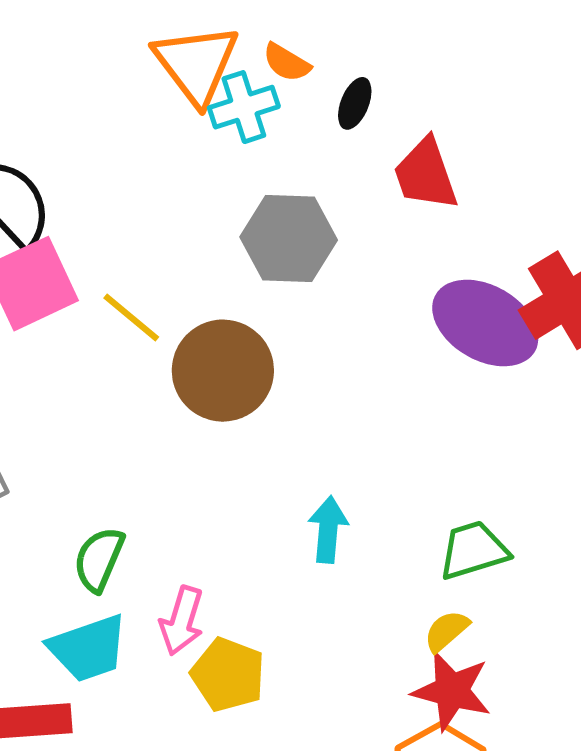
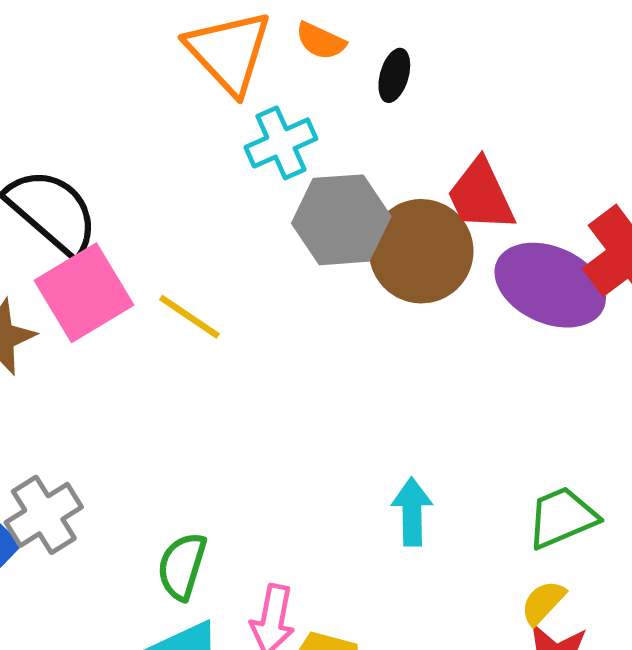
cyan cross: (244, 107) -> (281, 143), moved
red trapezoid: (426, 174) -> (481, 195), moved
brown circle: (223, 371) -> (421, 251), moved

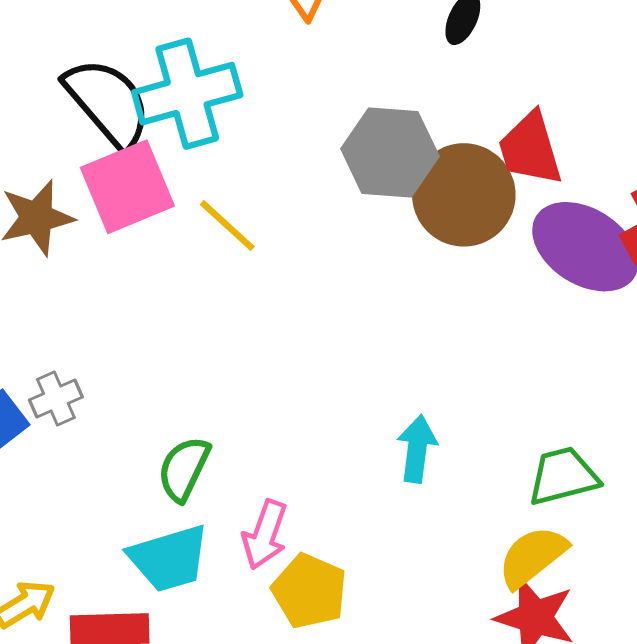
cyan cross: (281, 143) -> (187, 94), moved, size x1.5
gray cross: (44, 515) -> (56, 399), size x0.7
yellow semicircle: (543, 603) -> (532, 557), size x1.5

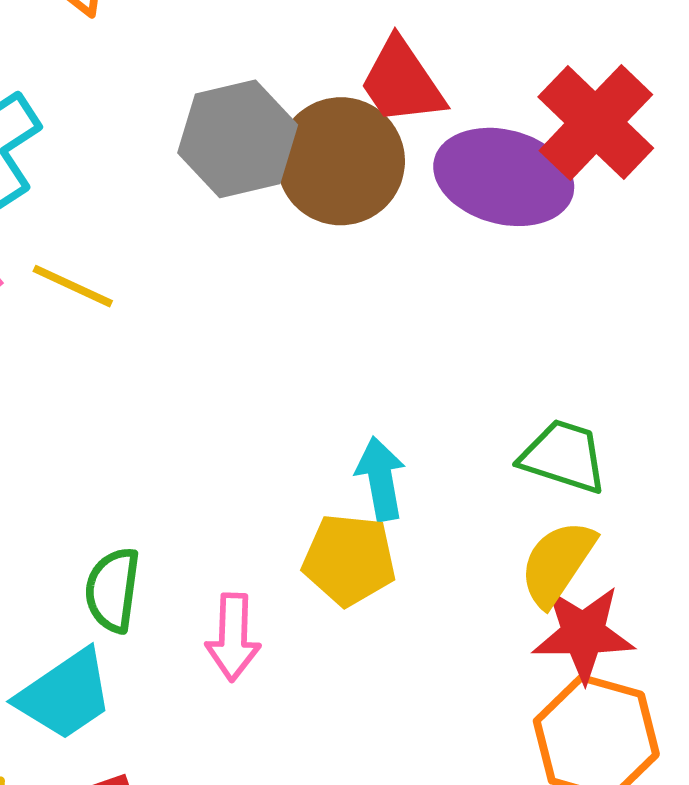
green trapezoid: (563, 476) -> (564, 456), turned 50
cyan trapezoid: (169, 558) -> (65, 695), moved
yellow pentagon: (309, 591) -> (349, 560), moved

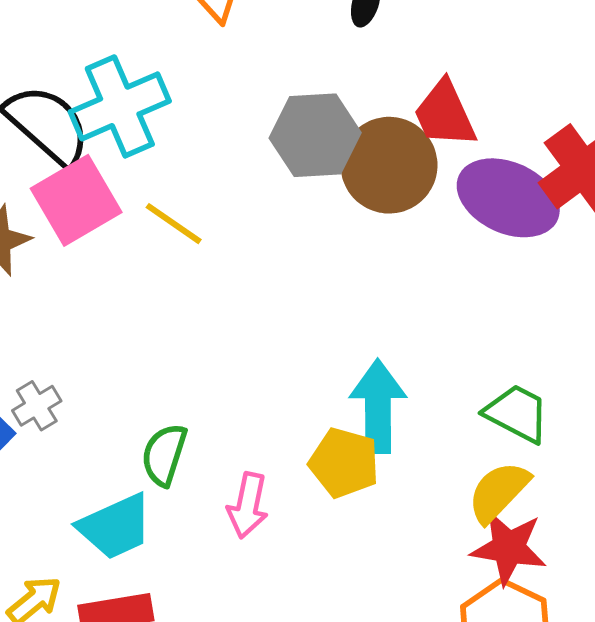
cyan arrow: (381, 479) -> (378, 407), size x1.5

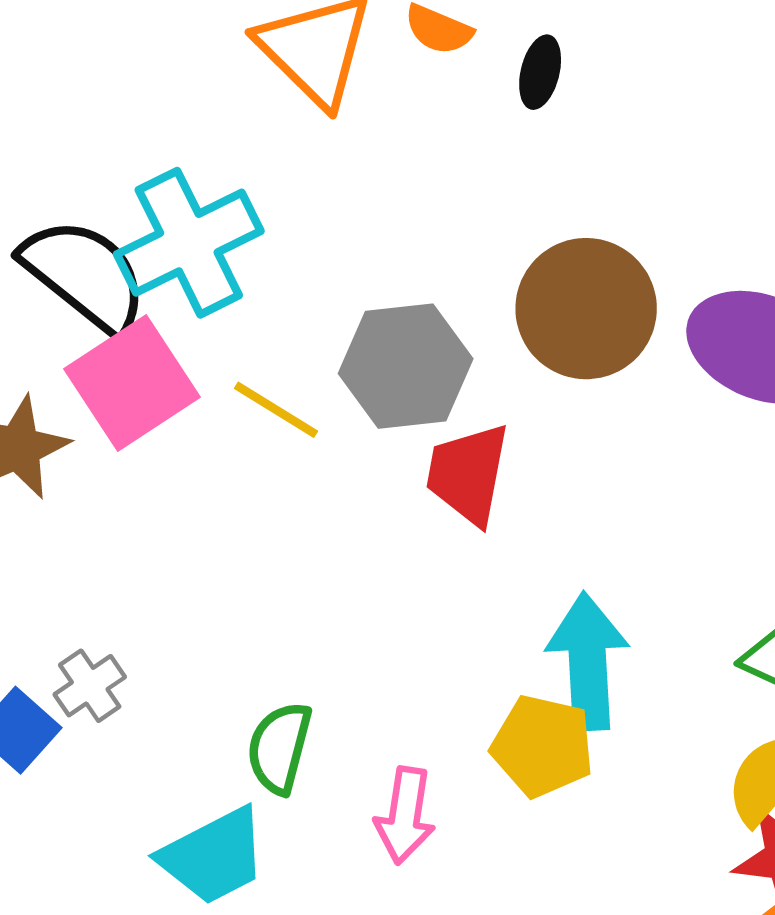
red trapezoid: (445, 114) -> (468, 474), moved, turned 38
gray hexagon: (315, 135) -> (406, 366), moved

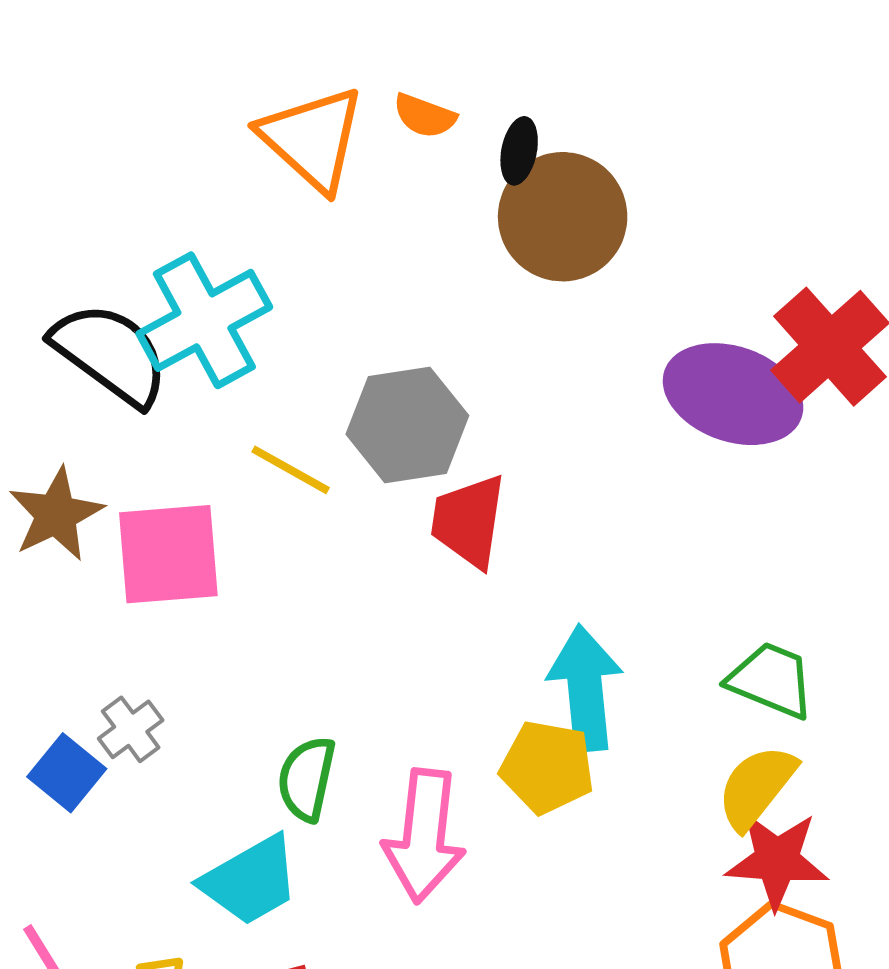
brown circle: (586, 309) -> (563, 217), moved
pink square: (132, 383) -> (168, 554), moved, turned 31
pink arrow: (405, 815) -> (424, 836), size x1.5

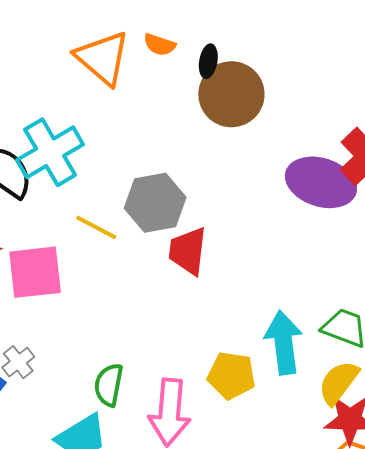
cyan arrow: (585, 688) -> (284, 342), moved

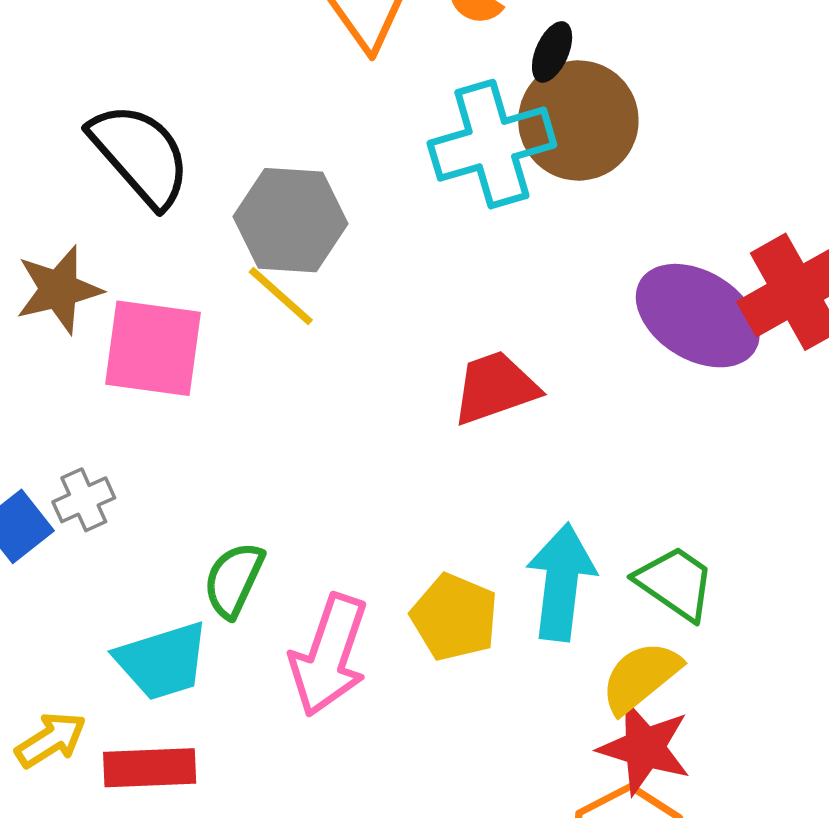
cyan cross: (50, 152) -> (492, 144), moved
gray hexagon: (155, 203) -> (291, 220), moved
red trapezoid: (188, 251) -> (495, 388), moved, turned 50

